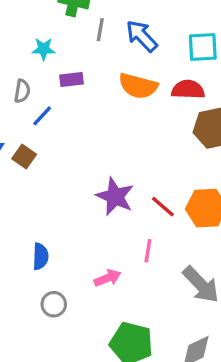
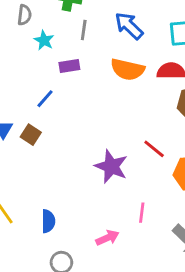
gray line: (100, 30) -> (84, 30), moved
cyan star: (44, 49) -> (44, 40), turned 30
gray semicircle: (22, 91) -> (24, 15), moved
red line: (163, 207) -> (154, 149), moved

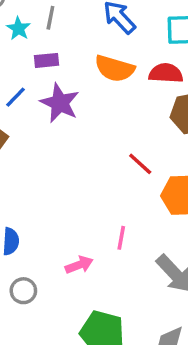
gray line: (84, 30) -> (50, 18), moved
purple star: (111, 166) -> (60, 103), moved

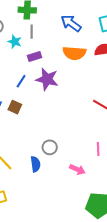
pink arrow: (79, 265) -> (77, 169), turned 56
gray circle: (23, 291) -> (50, 147), moved

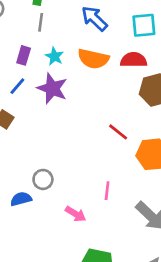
cyan star: (15, 42) -> (54, 56), moved
purple rectangle: (34, 57) -> (24, 55), moved, turned -64
blue semicircle: (35, 164) -> (21, 199), turned -105

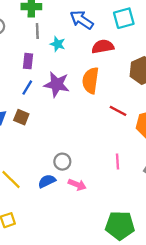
cyan star: (54, 56) -> (58, 44), moved
orange semicircle: (93, 59) -> (91, 81), moved, turned 95
red semicircle: (134, 60) -> (103, 47), moved
pink arrow: (76, 214) -> (77, 185), moved

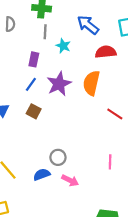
purple star: (57, 84) -> (59, 84), turned 30
brown square: (21, 117) -> (34, 111), moved

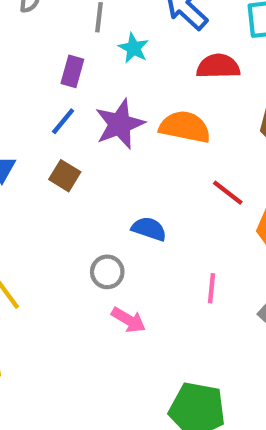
orange semicircle: (91, 83) -> (185, 127), turned 85
blue semicircle: (42, 175) -> (149, 229), moved, turned 35

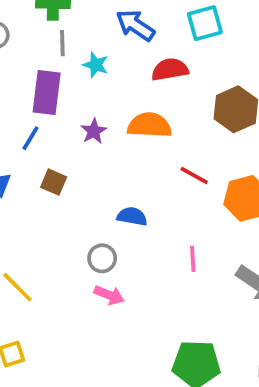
purple rectangle: (72, 71) -> (47, 93), size x1.6
blue line: (63, 121) -> (30, 138), moved
purple star: (120, 124) -> (94, 131), size x0.6
pink arrow: (128, 320) -> (109, 295), moved

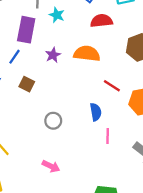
blue semicircle: (132, 216) -> (96, 112), moved, turned 66
gray circle: (102, 258) -> (53, 121), moved
pink arrow: (109, 295) -> (51, 166), moved

